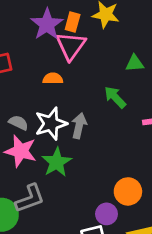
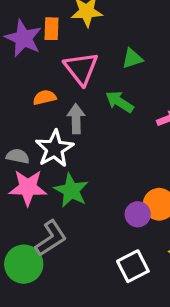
pink triangle: (71, 46) -> (81, 68), moved
gray arrow: (79, 126) -> (76, 119), moved
purple circle: (107, 214) -> (138, 214), moved

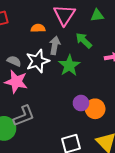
green star: (71, 190) -> (69, 66), moved
purple circle: (138, 214) -> (81, 103), moved

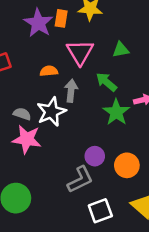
green star: (69, 66) -> (116, 112), moved
purple circle: (81, 103) -> (95, 156), moved
gray L-shape: (24, 116) -> (80, 180), moved

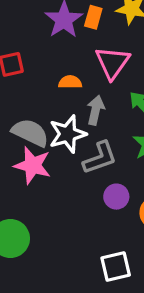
gray semicircle: (22, 114) -> (30, 133), size x1.6
gray L-shape: (80, 180) -> (100, 158), moved

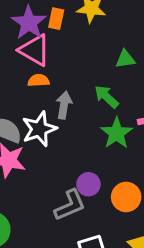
pink triangle: (112, 63) -> (34, 50), moved, turned -32
gray L-shape: (100, 158) -> (70, 205), moved

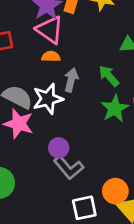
purple circle: (88, 184) -> (59, 148), moved
orange circle: (126, 197) -> (115, 191), moved
gray L-shape: (70, 205) -> (69, 168), turned 68

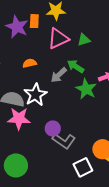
pink triangle: (50, 30) -> (58, 39), moved, turned -45
gray arrow: (71, 80) -> (59, 75), moved, turned -132

